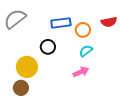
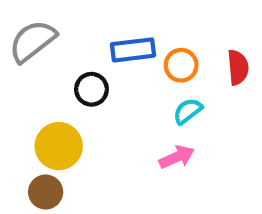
red semicircle: (109, 22) -> (238, 67), moved, turned -84
black circle: (48, 47) -> (91, 89), moved

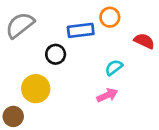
orange circle: (181, 65) -> (110, 17), moved
red semicircle: (238, 67) -> (144, 41), turned -60
brown circle: (46, 192) -> (13, 116), moved

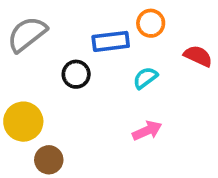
cyan semicircle: (114, 67) -> (145, 78), moved
yellow circle: (36, 89) -> (23, 122), moved
brown circle: (13, 116) -> (49, 160), moved

